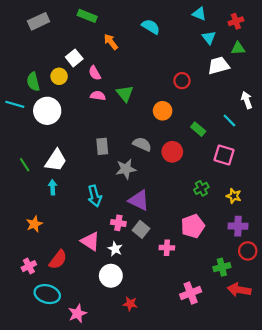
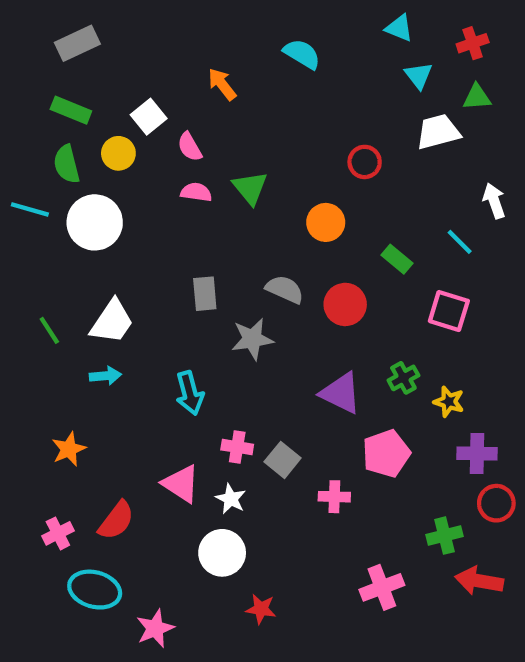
green rectangle: (87, 16) -> (71, 110), moved
cyan arrow: (53, 187) -> (105, 376), turned 88
yellow star: (234, 196) -> (449, 402), moved
purple triangle: (139, 200) -> (341, 393), moved

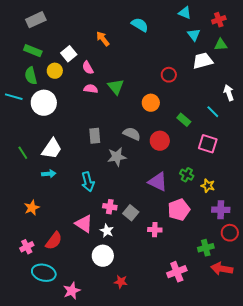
green cross: (403, 378) -> (187, 175), turned -32

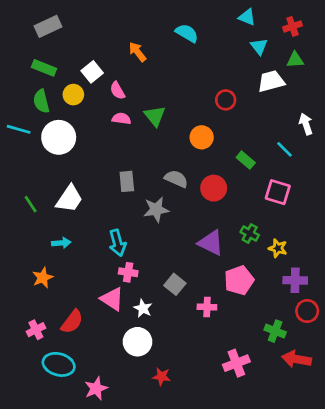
cyan arrow: (49, 174) -> (61, 243), moved
pink cross: (110, 207) -> (128, 272), moved
green cross: (206, 248) -> (275, 331), turned 35

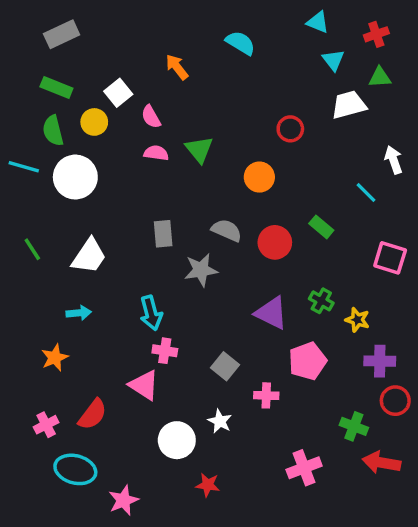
green rectangle: (246, 160) -> (321, 227), moved
pink square: (278, 192) -> (390, 258), moved
green line: (31, 204) -> (32, 249), moved
white star: (143, 308) -> (220, 421), moved

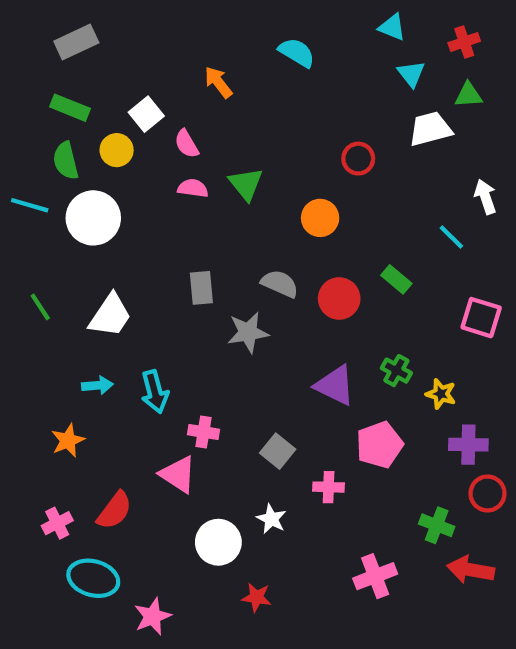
cyan arrow: (151, 313) -> (155, 392), moved

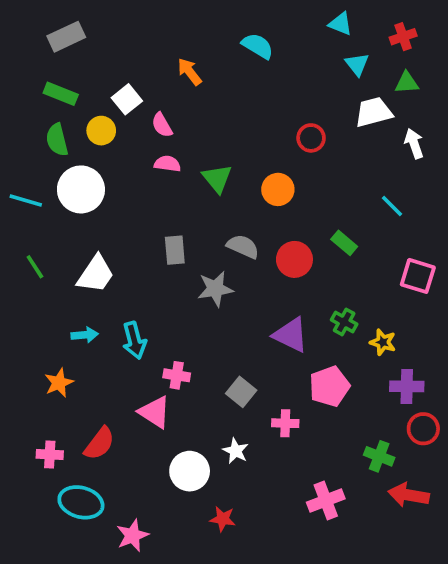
green triangle: (246, 184) -> (217, 178), moved
white arrow: (485, 197) -> (414, 143), moved
cyan line: (30, 205) -> (26, 201), moved
pink cross: (57, 523) -> (50, 454), turned 30

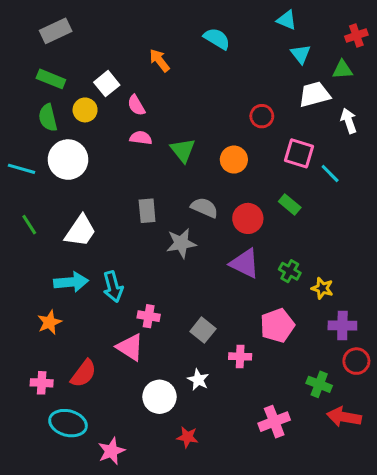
red cross: (403, 37) -> (356, 36), moved
pink square: (418, 276) -> (299, 153), moved
cyan arrow: (85, 335) -> (71, 282), size x1.5
purple triangle: (291, 335) -> (245, 263), moved

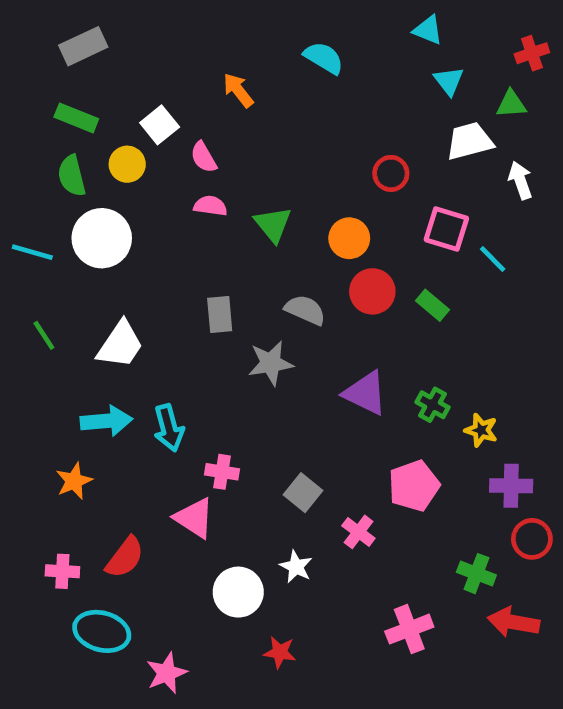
red circle: (248, 218) -> (372, 291), moved
pink cross: (240, 356) -> (358, 532), turned 35

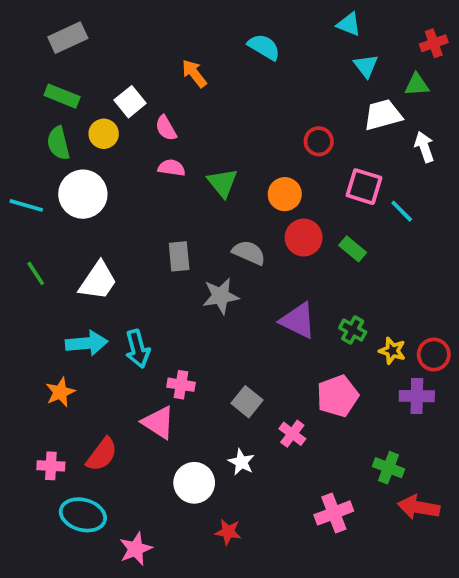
red circle: (532, 539) -> (434, 355), moved

